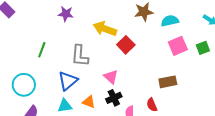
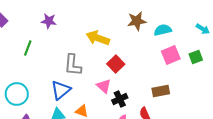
purple star: (66, 14) -> (49, 21), moved
red square: (126, 45) -> (116, 64), moved
green line: (42, 50) -> (28, 48), moved
black cross: (114, 98) -> (120, 99), moved

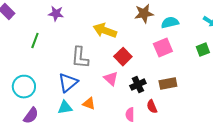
pink square: (171, 55) -> (163, 48), moved
black cross: (120, 99) -> (138, 85), moved

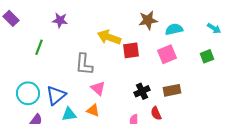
red square: (123, 57) -> (131, 50), moved, turned 36
pink triangle: (111, 79) -> (98, 88), moved
blue triangle: (68, 83) -> (56, 95), moved

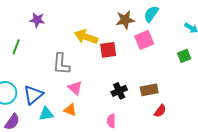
cyan semicircle: (174, 29) -> (151, 14), moved, turned -42
pink square: (167, 54) -> (144, 40), moved
red semicircle: (156, 113) -> (160, 111), moved, turned -120

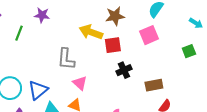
brown star: (125, 20) -> (115, 16), moved
green line: (16, 47) -> (19, 33), moved
black cross: (119, 91) -> (124, 70), moved

